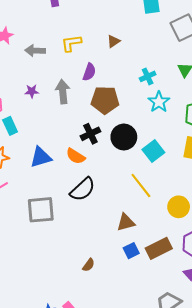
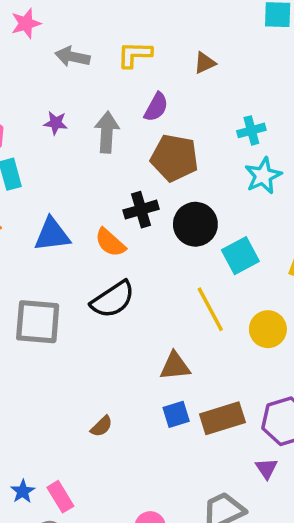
yellow circle: (179, 207) -> (268, 329), moved

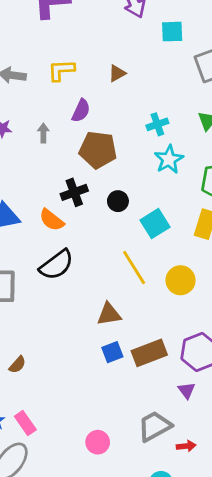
gray arrow: (107, 132) -> (43, 133), size x0.6
black circle: (195, 224) -> (118, 201), size x0.6
brown semicircle: (102, 426) -> (17, 365), moved

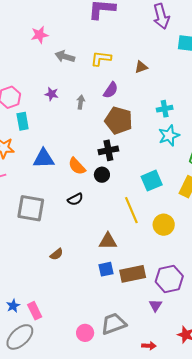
black cross: (74, 192) -> (108, 150), moved
black circle: (118, 201) -> (102, 175), moved
black semicircle: (56, 265) -> (75, 199), size x0.6
brown semicircle: (17, 365) -> (57, 254), moved
gray trapezoid: (155, 426) -> (114, 324), moved

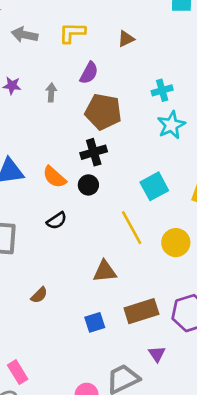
blue square: (106, 269) -> (95, 322), moved
purple triangle: (156, 305) -> (157, 354), moved

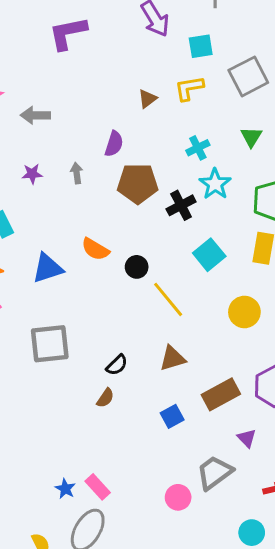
yellow L-shape: (72, 33) -> (189, 88), moved
black cross: (94, 152) -> (181, 205), moved
orange semicircle: (54, 177) -> (95, 249), moved
black semicircle: (57, 221) -> (117, 365), moved
yellow line: (132, 228) -> (168, 299), moved

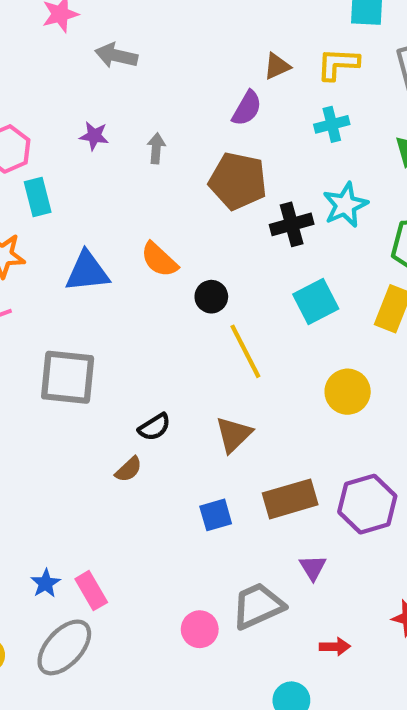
purple semicircle: (114, 144) -> (247, 108), moved
cyan cross: (198, 148) -> (332, 124), moved
brown triangle: (172, 358) -> (234, 434), turned -40

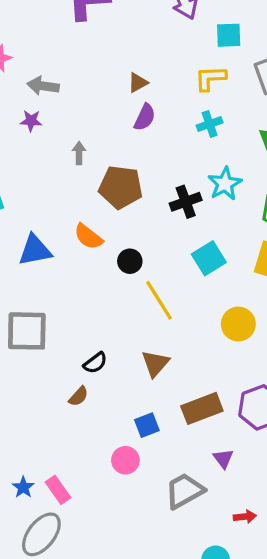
brown triangle: (277, 66) -> (138, 83), moved
purple star: (94, 136) -> (31, 121), moved
brown pentagon: (238, 181) -> (121, 187), moved
pink circle: (200, 629) -> (125, 460), moved

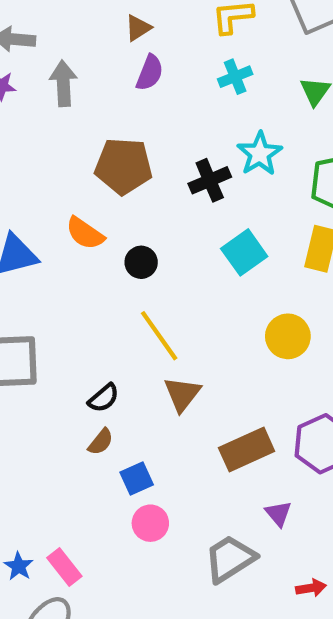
gray arrow: (79, 153) -> (63, 83), moved, size x1.5
yellow line: (159, 300) -> (159, 336), moved
brown semicircle: (79, 396) -> (101, 442), moved
blue square: (147, 425) -> (137, 479), moved

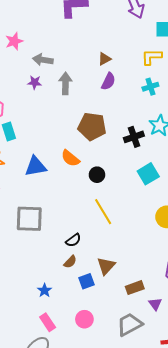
brown triangle: (182, 394) -> (106, 266), moved
brown rectangle: (247, 449) -> (135, 288), moved, size x0.7
pink circle: (150, 523) -> (84, 319), moved
blue star: (19, 566) -> (45, 290), moved

